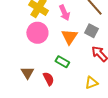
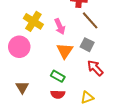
pink circle: (37, 33) -> (19, 47), moved
red semicircle: (48, 79) -> (58, 94), moved, turned 120

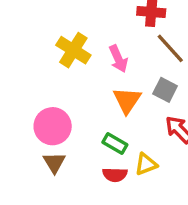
pink circle: (19, 47) -> (53, 126), moved
yellow triangle: (87, 97) -> (146, 164), moved

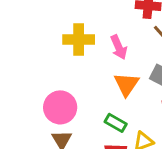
yellow cross: (73, 50) -> (79, 40), turned -32

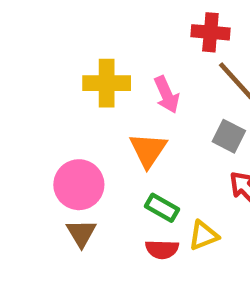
orange triangle: (126, 84) -> (148, 150), moved

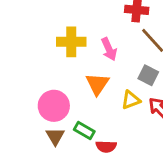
green rectangle: (162, 208) -> (84, 131), moved
yellow triangle: (204, 235) -> (131, 100), moved

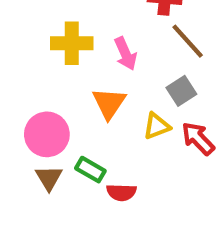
gray square: (148, 75) -> (181, 91), turned 30

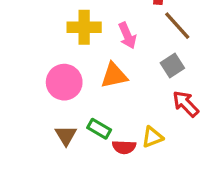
orange triangle: (109, 103) -> (114, 75), turned 44
yellow triangle: (157, 126) -> (152, 137), moved
pink circle: (47, 134) -> (64, 82), moved

